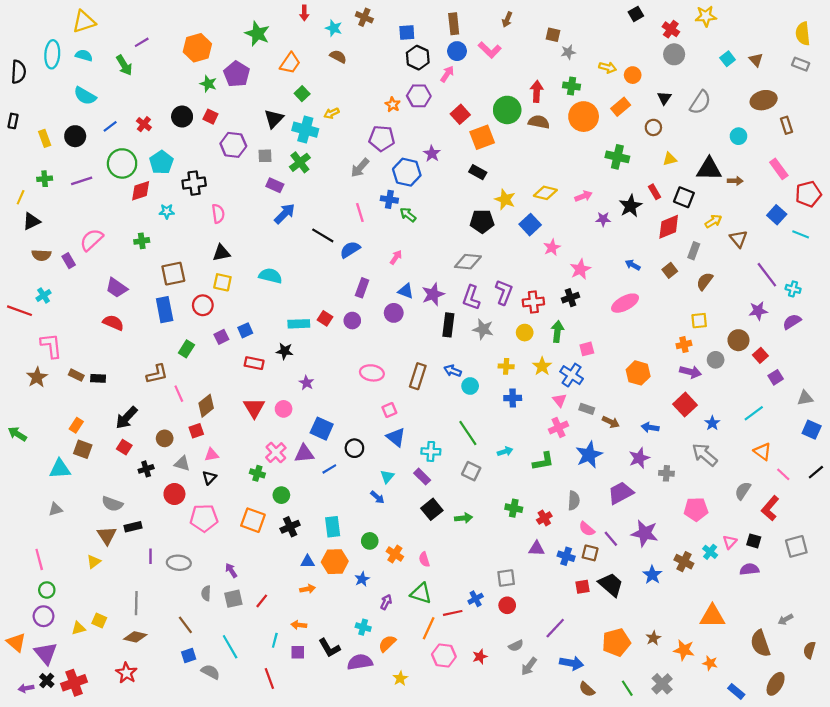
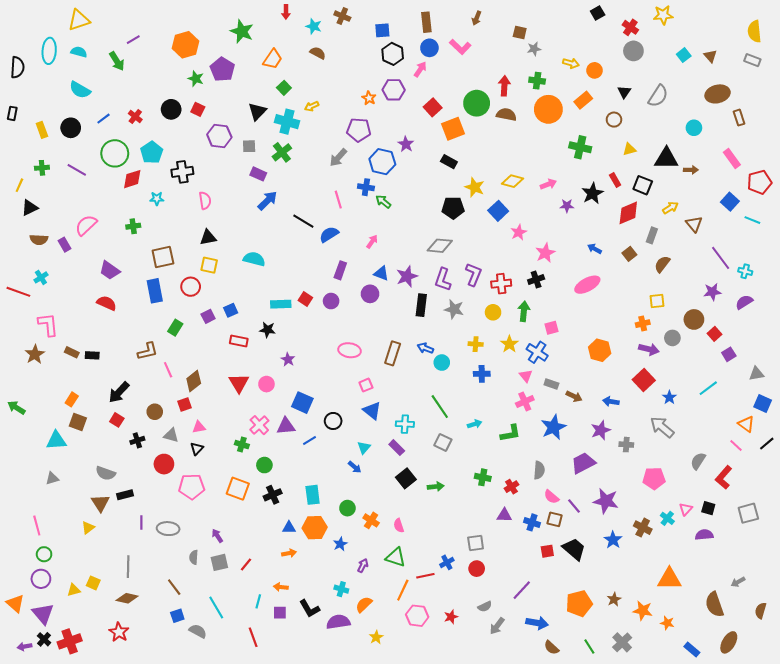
purple line: (82, 181) -> (77, 170), turned 48
orange triangle: (762, 451) -> (746, 424), moved

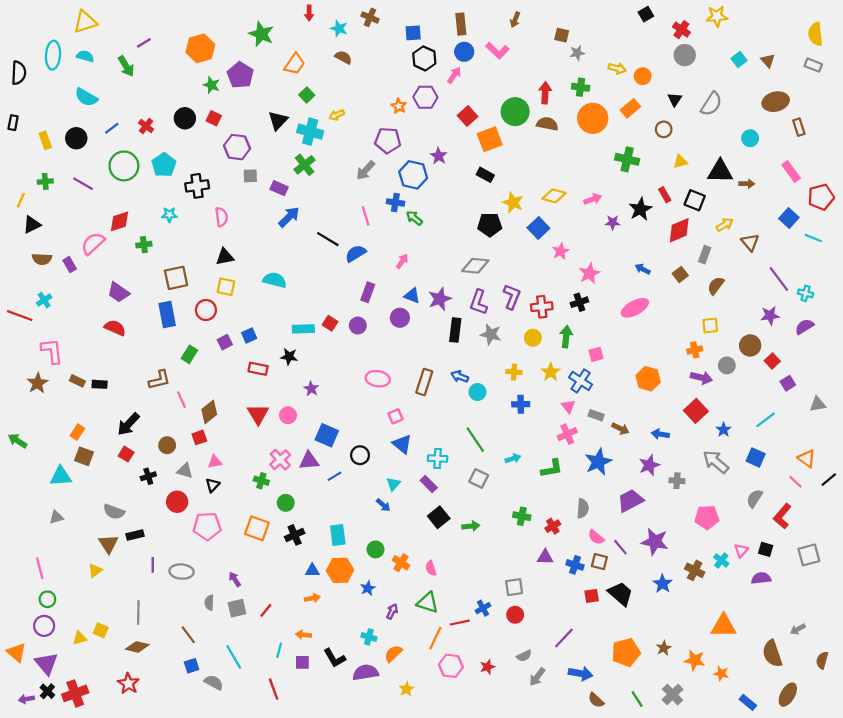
gray square: (249, 146) -> (250, 176), moved
red diamond: (132, 179) -> (119, 221), moved
blue square: (763, 404) -> (756, 457), moved

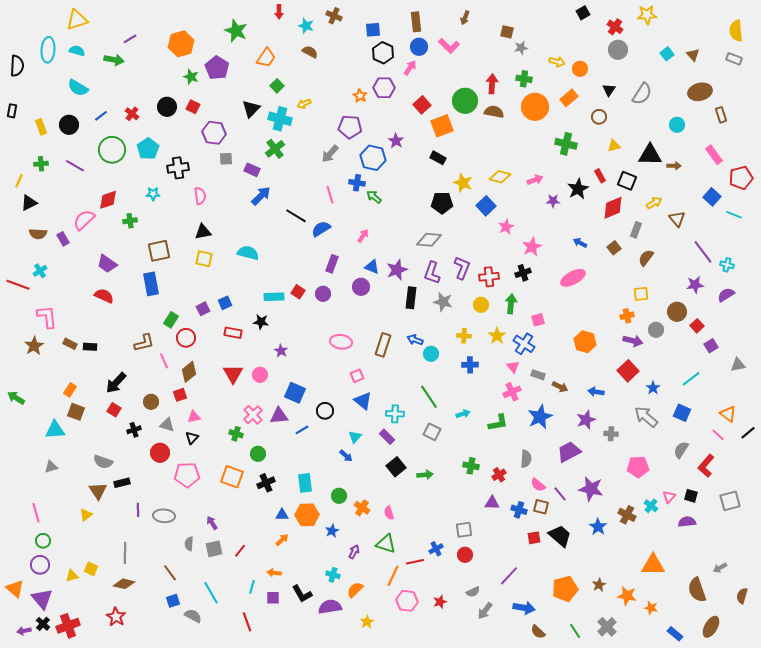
green arrow: (126, 66) -> (114, 60), turned -48
red circle: (206, 310) -> (186, 338), moved
orange arrow: (312, 598) -> (282, 540), turned -32

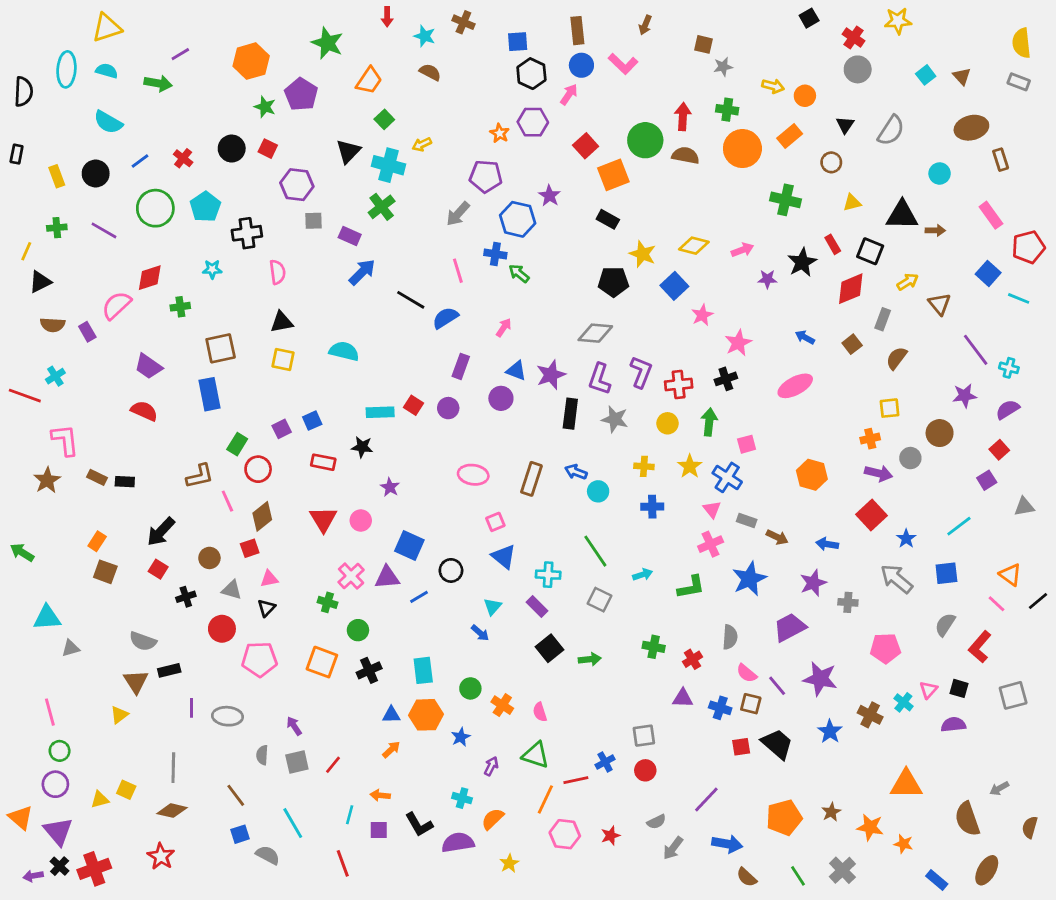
red square: (697, 326) -> (999, 450), moved
blue square: (682, 413) -> (946, 573), turned -30
cyan triangle: (55, 430) -> (47, 618), moved

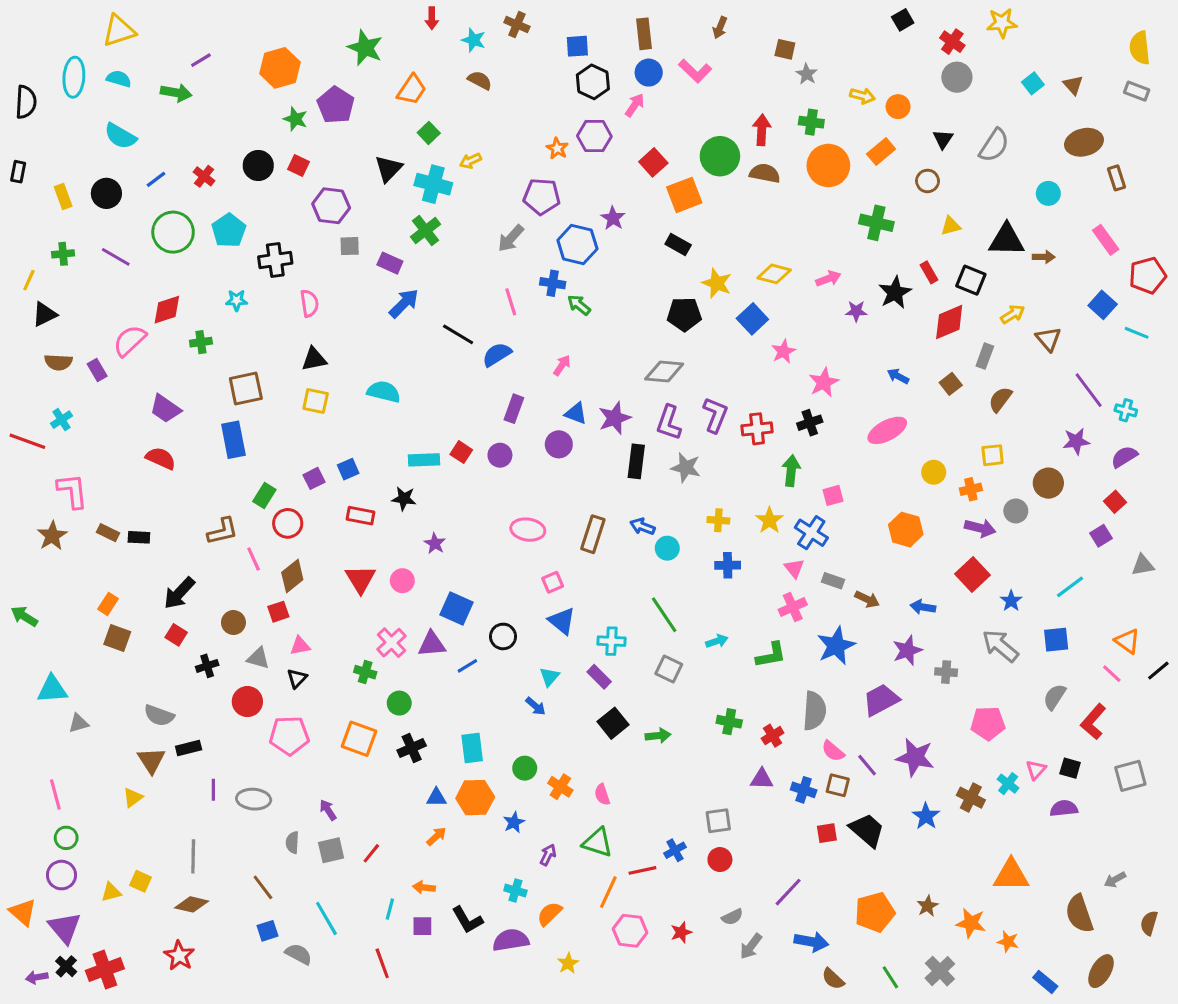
gray star: (723, 67) -> (807, 74), turned -30
yellow circle: (667, 423) -> (934, 472), moved
gray semicircle: (730, 637) -> (814, 711), size x1.4

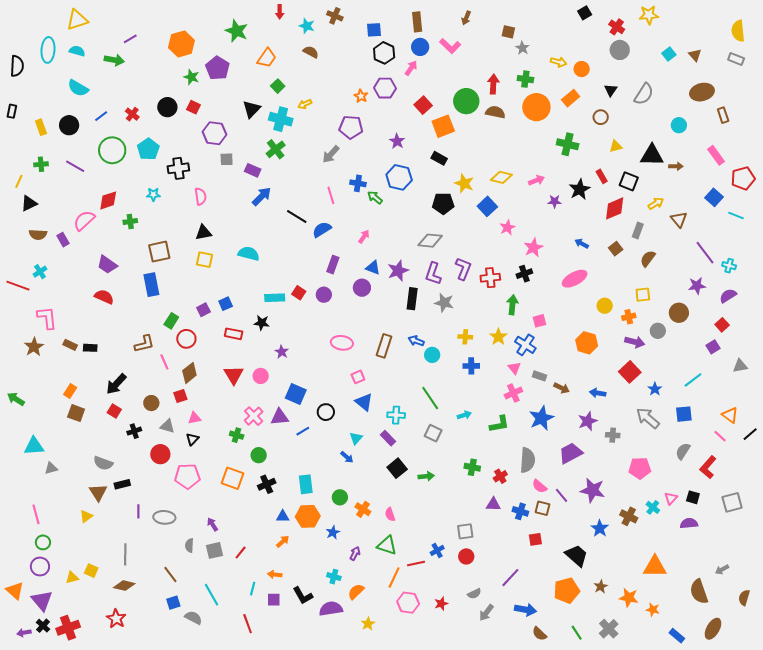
blue hexagon: (577, 245) -> (399, 177), moved
black trapezoid: (867, 830) -> (577, 555), moved

